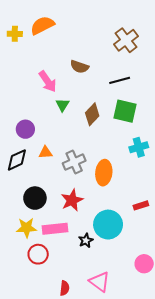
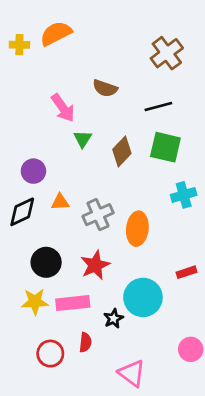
red circle: (38, 254) -> (50, 354), moved
red semicircle: (65, 288) -> (85, 342), moved

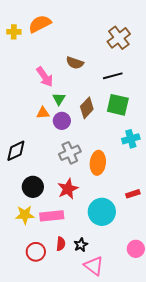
purple circle: (33, 171) -> (62, 121), moved
orange triangle: (60, 202) -> (43, 113), moved
black star: (113, 318) -> (81, 245), moved

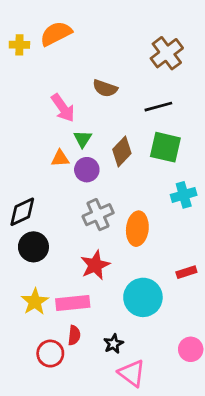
black circle: (33, 187) -> (33, 247), moved
yellow star: (25, 215) -> (35, 302), turned -30
red semicircle: (61, 244) -> (74, 335), moved

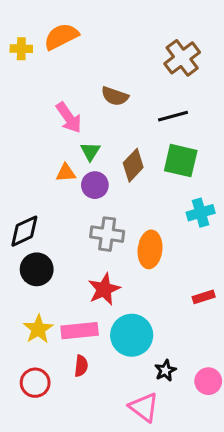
gray cross: (98, 215) -> (107, 234), turned 32
cyan circle: (143, 297) -> (132, 335), moved
black star: (113, 344) -> (165, 370), moved
red circle: (50, 354) -> (35, 383), moved

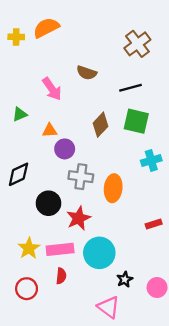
green triangle: (90, 151) -> (20, 114), moved, turned 35
purple circle: (95, 185) -> (65, 149), moved
black circle: (37, 269) -> (48, 203), moved

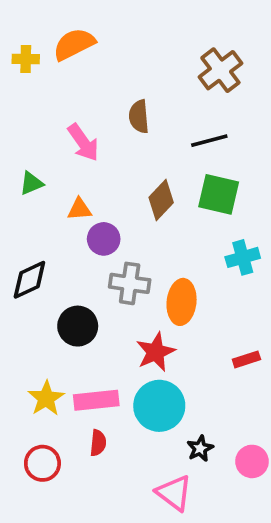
brown semicircle: (87, 73) -> (139, 117), turned 66
red star: (79, 218) -> (156, 352), moved

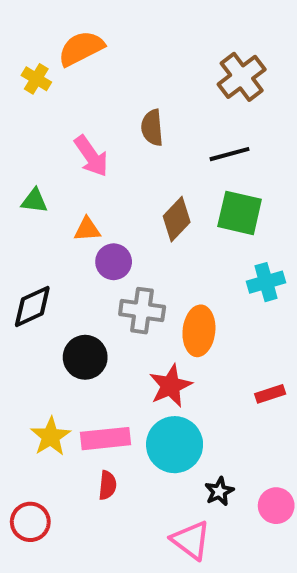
yellow cross: (26, 59) -> (36, 79), moved, turned 30
green triangle: (31, 183) -> (34, 201), turned 30
red circle: (42, 463) -> (30, 522), moved

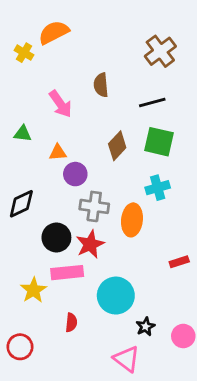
cyan cross: (266, 282) -> (158, 188), moved
red star: (170, 386) -> (90, 244), moved
pink rectangle: (105, 439) -> (67, 273), moved

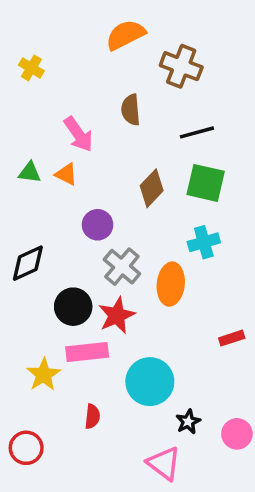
orange semicircle: (54, 32) -> (125, 35), moved
brown cross: (160, 51) -> (181, 66), moved, turned -32
orange triangle: (58, 152) -> (66, 174), moved, turned 30
gray cross: (94, 206) -> (122, 267), turned 32

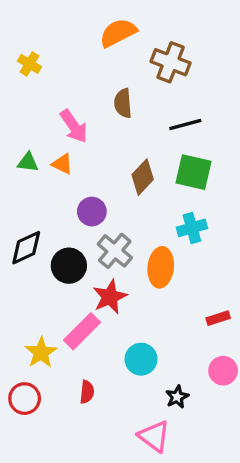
black circle: (73, 307) -> (69, 266), moved
pink rectangle: (87, 352) -> (82, 331), turned -39
cyan circle: (150, 382) -> (141, 359), size x0.7
pink circle: (237, 434) -> (223, 371), moved
red circle: (26, 448) -> (25, 399), moved

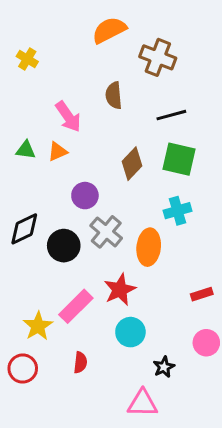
orange triangle: (62, 164) -> (58, 152), turned -50
red star: (110, 297) -> (120, 290), moved
pink triangle: (154, 436) -> (143, 403), turned -36

